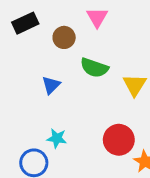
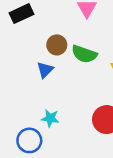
brown circle: (64, 37) -> (57, 45), moved

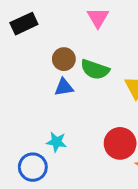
blue triangle: (45, 70) -> (64, 87), moved, turned 36

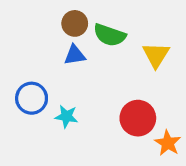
blue circle: (33, 167) -> (32, 98), moved

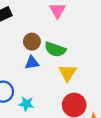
yellow triangle: (156, 55) -> (67, 73), moved

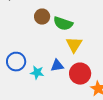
blue triangle: (32, 63) -> (57, 66), moved

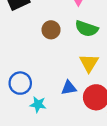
green semicircle: (63, 24) -> (87, 29), moved
cyan star: (37, 73) -> (38, 104), moved

